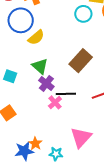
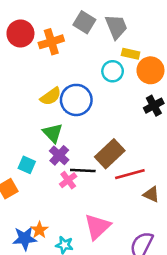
blue circle: (21, 20) -> (76, 100), moved
brown rectangle: (81, 61) -> (110, 154), moved
cyan square: (10, 76) -> (27, 165), moved

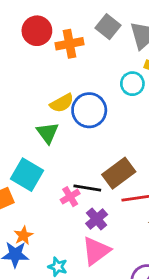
green triangle: (53, 133) -> (48, 133), moved
purple cross: (59, 155) -> (97, 219), moved
cyan square: (27, 165) -> (27, 175), size x1.6
orange star: (39, 230) -> (23, 236), moved

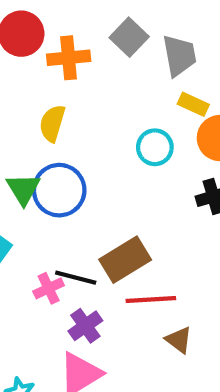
cyan circle: (132, 84) -> (155, 147), moved
yellow semicircle: (62, 103) -> (52, 123), moved, turned 130
blue circle: (89, 110) -> (59, 190), moved

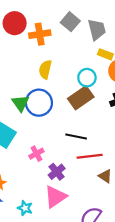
yellow semicircle: (52, 123) -> (45, 69), moved
brown rectangle: (125, 260) -> (81, 98), moved
black line: (76, 278) -> (76, 137), moved

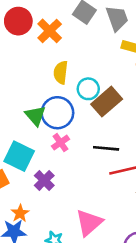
orange cross: (40, 34) -> (50, 31), turned -30
cyan circle: (87, 78) -> (88, 89), moved
pink cross: (36, 154) -> (60, 143), moved
purple cross: (57, 172) -> (44, 180), moved

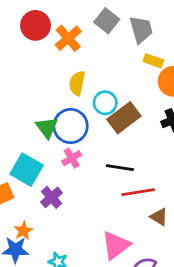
pink triangle: (89, 223) -> (116, 245), moved

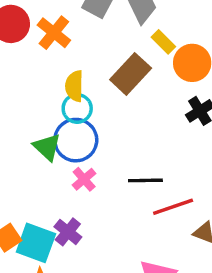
yellow rectangle: (153, 61) -> (163, 42), turned 36
cyan circle: (105, 103) -> (77, 108), moved
brown rectangle: (124, 118) -> (131, 74), moved
cyan square: (27, 170) -> (36, 243), moved

